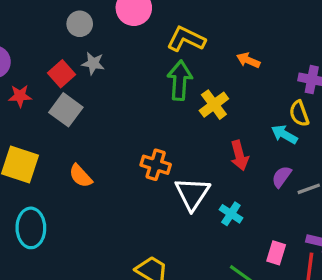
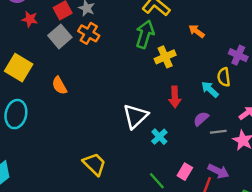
orange cross: (156, 165) -> (89, 33), moved

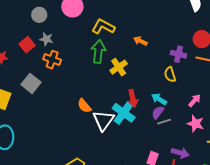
gray square: (60, 36) -> (31, 83), moved
orange semicircle: (59, 85) -> (84, 106), moved
cyan arrow: (210, 89) -> (159, 99), moved
gray line: (218, 132) -> (164, 122), moved
cyan cross: (159, 137) -> (124, 113), moved, size x1.6

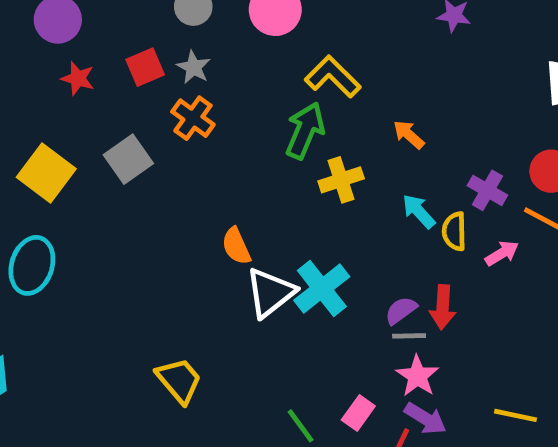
red arrow: (133, 98) -> (443, 307), moved
cyan arrow: (159, 99) -> (419, 211), moved
pink arrow: (195, 101) -> (502, 253), moved
pink star: (196, 124) -> (417, 376), moved

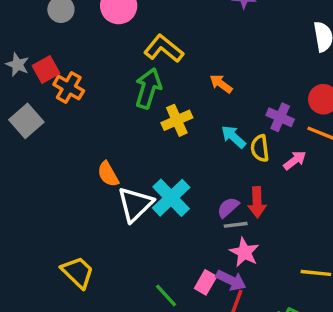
red square: (145, 67) -> (46, 69), moved
gray star: (194, 67) -> (17, 65), moved
purple arrow: (425, 418) -> (231, 280), moved

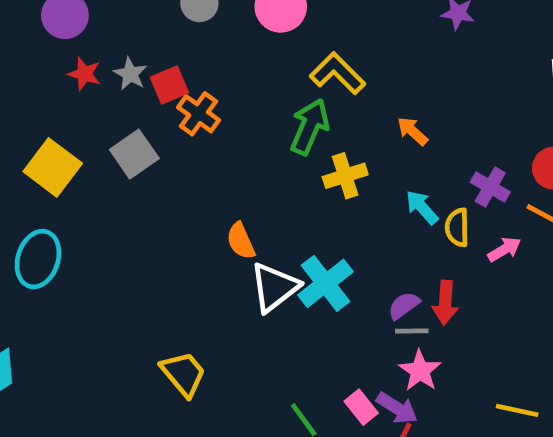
pink rectangle: (206, 282) -> (361, 407), turned -75

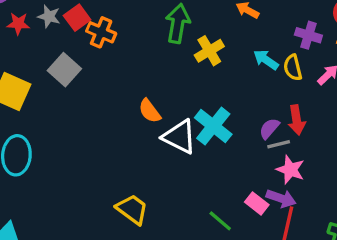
white triangle: (274, 287) -> (179, 137), turned -42

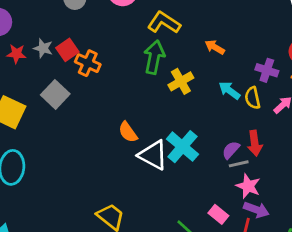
purple arrow: (281, 198) -> (256, 210), moved

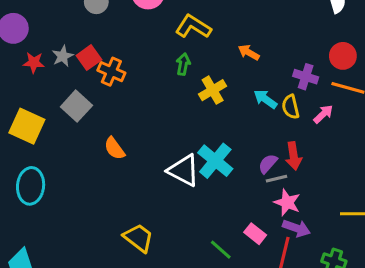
gray star: (43, 48) -> (63, 56), turned 30
green arrow: (154, 57) -> (183, 64), size x0.6
orange semicircle: (128, 132) -> (114, 148), moved

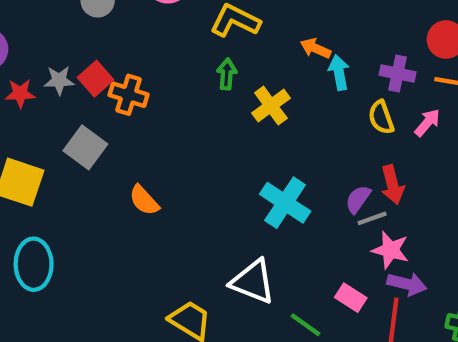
gray star: (63, 56) -> (59, 80), turned 30
cyan arrow: (265, 99) -> (339, 73), moved, turned 50
white triangle: (184, 170) -> (253, 282), moved

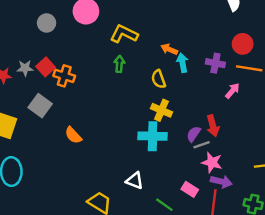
yellow cross: (271, 106) -> (161, 110), moved, turned -30
yellow semicircle: (381, 117) -> (159, 79), moved
cyan cross: (285, 203) -> (153, 136), turned -32
white triangle: (253, 282) -> (135, 181), size x0.7

